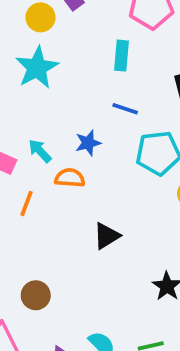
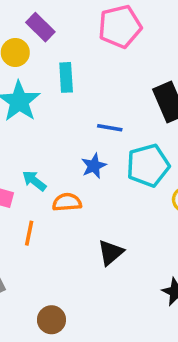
cyan rectangle: (122, 56) -> (66, 77), moved
blue star: (88, 143) -> (94, 166), moved

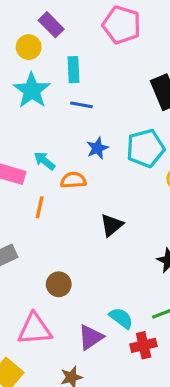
pink pentagon: (120, 26) -> (122, 25), turned 30
blue line: (110, 128) -> (81, 105), moved

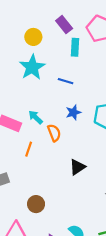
purple rectangle: (51, 25) -> (64, 25), moved
cyan rectangle: (74, 70) -> (75, 47), moved
orange semicircle: (73, 180) -> (54, 133), turned 66

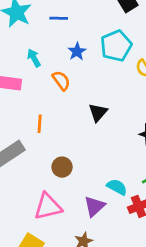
cyan arrow: (36, 117) -> (34, 58), moved, turned 32
orange line: (29, 149) -> (40, 124), moved

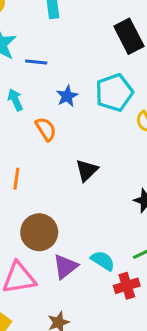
blue line: (59, 18) -> (36, 62), moved
brown circle: (62, 167) -> (39, 232), size x1.5
purple triangle: (94, 206) -> (65, 267), moved

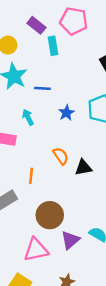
orange semicircle: (46, 129) -> (61, 156), moved
black triangle: (87, 170) -> (83, 168), turned 36

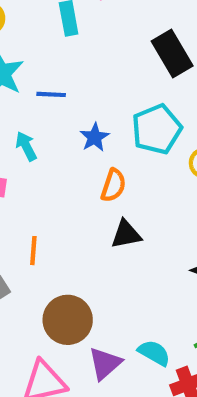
orange semicircle: (61, 156) -> (113, 185), moved, turned 54

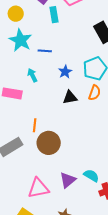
orange semicircle: (113, 185) -> (95, 93), moved
black triangle: (126, 234) -> (70, 97), moved
brown circle: (68, 320) -> (49, 143), moved

